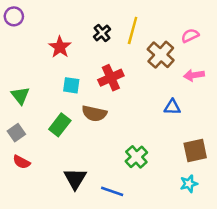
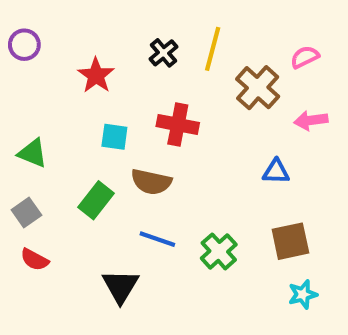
purple circle: (14, 16) -> (24, 45), moved
red cross: (111, 78) -> (178, 125), turned 35
green triangle: (20, 96) -> (33, 153), turned -30
brown square: (195, 150) -> (290, 241), moved
blue line: (112, 191) -> (157, 239), moved

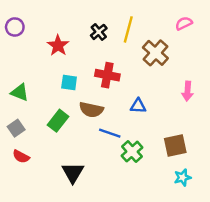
pink semicircle: (305, 57) -> (184, 23), moved
pink arrow: (311, 120) -> (187, 91), moved, turned -78
blue triangle: (276, 172) -> (138, 106), moved
blue line: (157, 239) -> (110, 133), moved

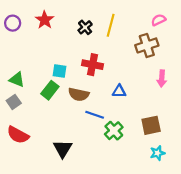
red star: (58, 45) -> (45, 20), moved
brown cross: (155, 53) -> (147, 45), moved, turned 30
green rectangle: (58, 121) -> (50, 90), moved
gray square: (16, 128) -> (14, 102), moved
red semicircle: (21, 157) -> (18, 135), size x1.5

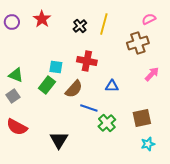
pink arrow: (162, 78) -> (152, 74), turned -140
brown semicircle: (79, 94) -> (74, 89), turned -60

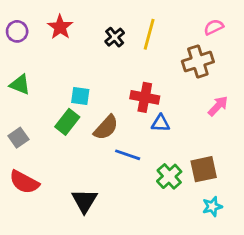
red cross: (87, 61) -> (145, 97), moved
green triangle: (16, 75) -> (20, 84), moved
green cross: (107, 123) -> (169, 176), moved

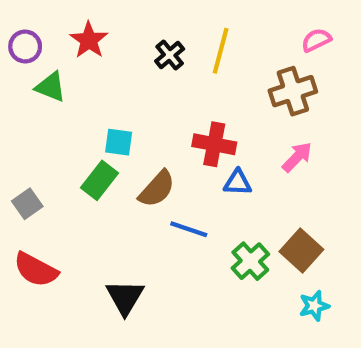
green triangle: (20, 84) -> (51, 87), moved
pink arrow: (218, 106) -> (297, 157), moved
brown square: (204, 169) -> (301, 250), turned -36

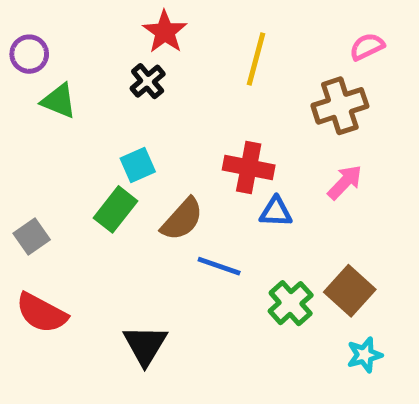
red star: (89, 40) -> (165, 32), moved
black cross: (170, 55) -> (148, 81), moved
cyan square: (119, 142) -> (138, 165), turned -32

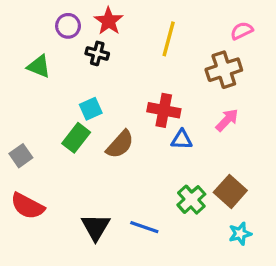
purple circle: (29, 54) -> (68, 26), moved
black cross: (148, 81) -> (97, 53), turned -35
blue line: (219, 266) -> (144, 227), moved

